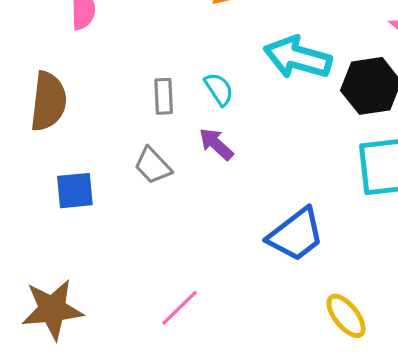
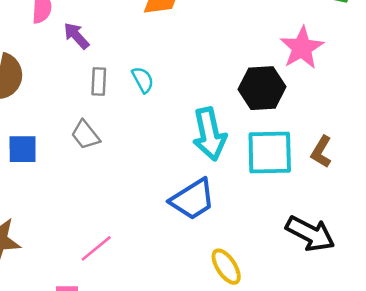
cyan arrow: (298, 57) -> (209, 134), moved, turned -123
purple arrow: (216, 144) -> (76, 36), moved

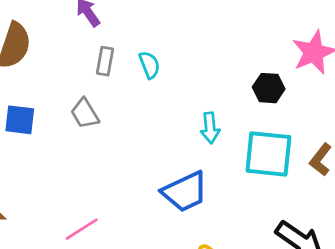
black hexagon: (262, 88) -> (269, 88), size x0.7
cyan arrow: (209, 134) -> (210, 128), size x0.6

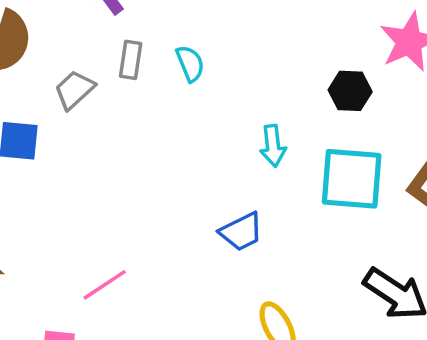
gray trapezoid: (85, 113) -> (74, 90), moved, turned 80
blue trapezoid: (185, 192) -> (241, 232), size x0.7

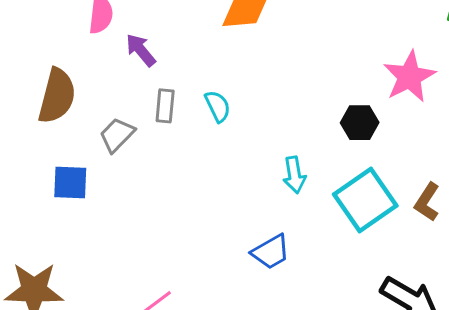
cyan square: (352, 179) -> (365, 200), turned -36

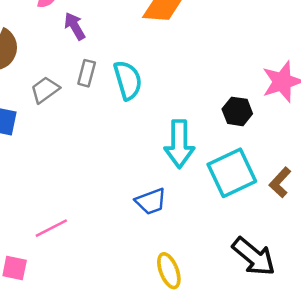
cyan semicircle: (218, 106) -> (128, 80), size x1.5
cyan arrow: (294, 175) -> (179, 144), size x1.6

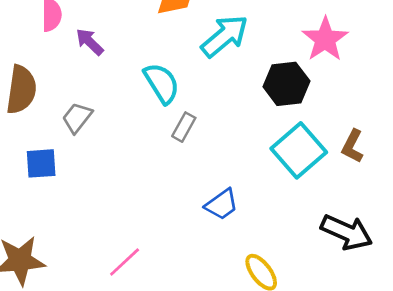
gray rectangle: (87, 73) -> (184, 127), moved, turned 30
black hexagon: (237, 111) -> (286, 84), size x1.4
cyan arrow: (179, 144) -> (225, 36), moved, turned -114

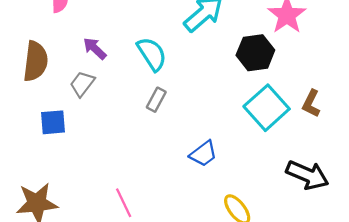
purple arrow: (90, 42) -> (95, 48), moved
gray rectangle: (184, 127) -> (156, 100), moved
pink line: (125, 262) -> (124, 203), turned -72

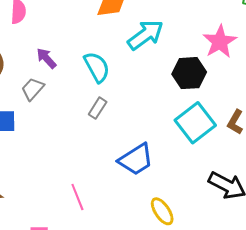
blue trapezoid: (203, 154) -> (136, 159), size x1.4
pink line: (124, 203) -> (77, 197), moved

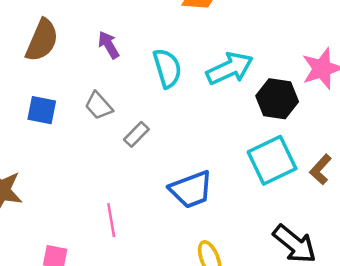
cyan arrow: (145, 35) -> (230, 68), moved
gray trapezoid: (33, 89) -> (99, 106), moved, turned -95
gray rectangle: (98, 108) -> (136, 134), moved

